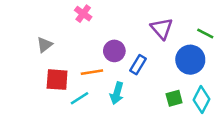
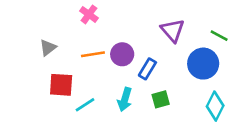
orange line: (92, 72) -> (93, 54), moved
green square: (174, 98) -> (161, 99), moved

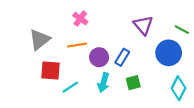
pink cross: (89, 14) -> (80, 19), moved
gray triangle: (48, 48) -> (39, 40), size x1.5
purple circle: (122, 54) -> (99, 57), moved

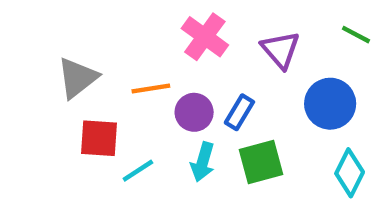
pink cross: (80, 19) -> (205, 37), moved, size x1.5
green line: (182, 30) -> (356, 35), moved
green square: (133, 83) -> (261, 162), size x1.5

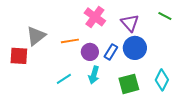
blue circle: (330, 104) -> (135, 48), moved
red square: (99, 138) -> (19, 56), moved
green square: (261, 162) -> (129, 84), moved

